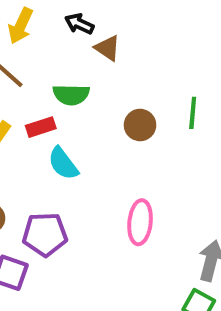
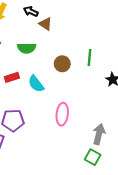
red rectangle: (41, 127) -> (12, 77), moved
cyan semicircle: (63, 163) -> (36, 84), moved

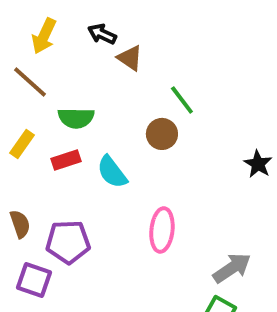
green semicircle: (27, 48) -> (76, 118), moved
green line: (89, 58) -> (182, 100), moved, turned -42
gray arrow: (99, 134) -> (232, 268), turned 42

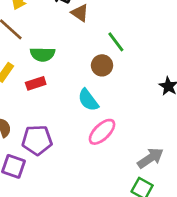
cyan semicircle: (112, 172) -> (88, 100), moved
pink ellipse: (162, 230) -> (102, 132), turned 40

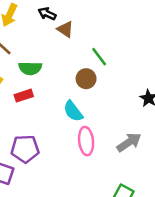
pink ellipse: (102, 132) -> (86, 141), turned -52
gray arrow: (150, 158) -> (129, 142), moved

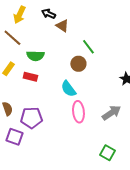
red rectangle: (24, 96) -> (30, 77), turned 32

